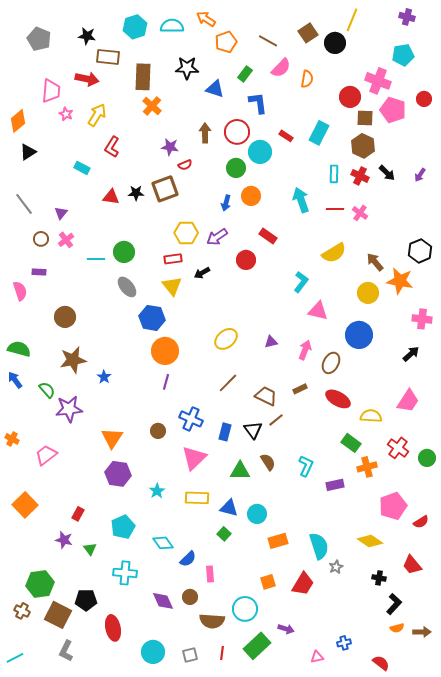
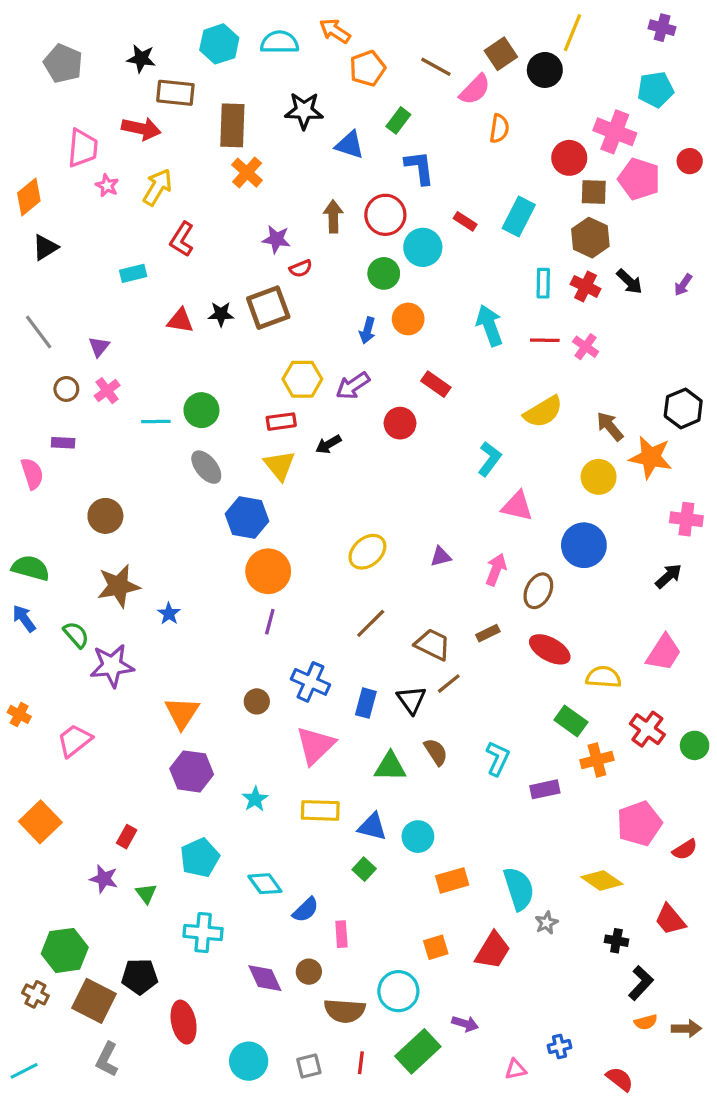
pink semicircle: (281, 68) -> (475, 90), moved
cyan rectangle: (82, 168) -> (133, 273), turned -42

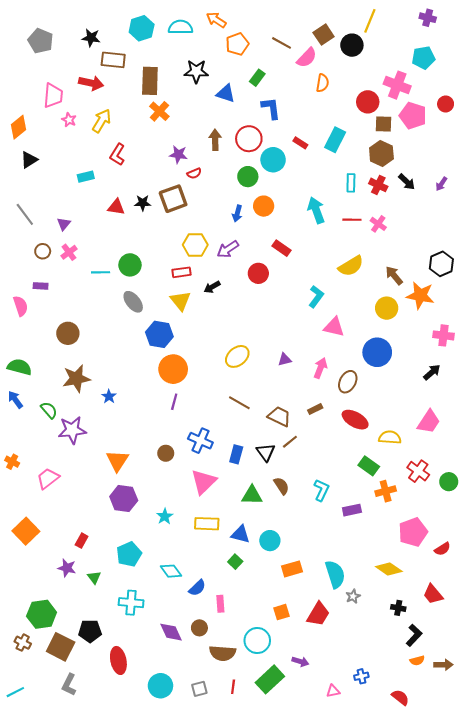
brown line: (371, 623) -> (239, 403), turned 75

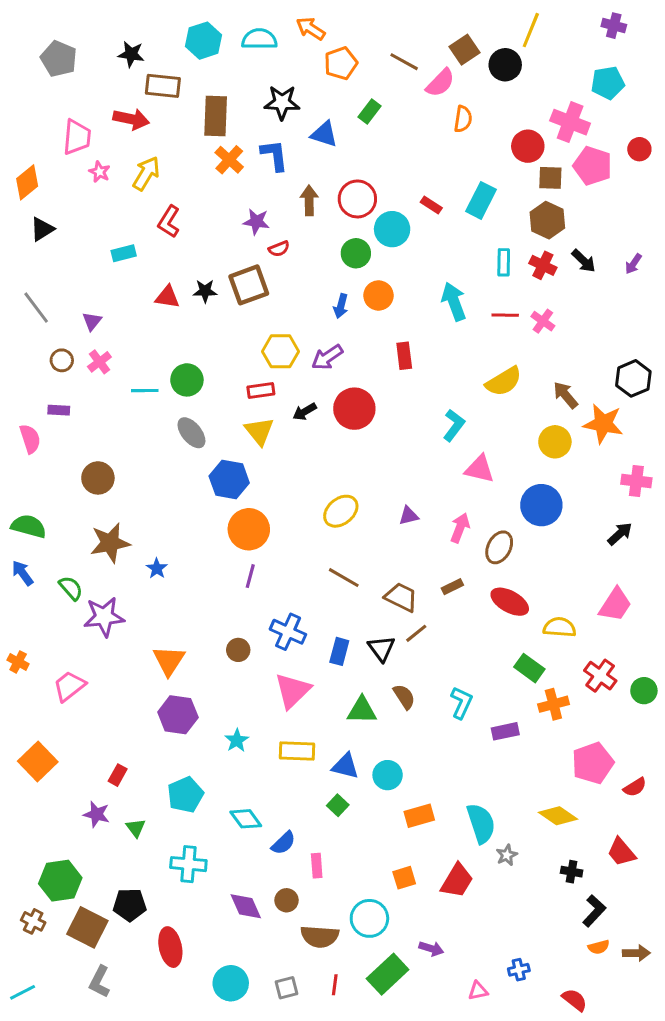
blue L-shape: (271, 108) -> (274, 155), moved
red rectangle: (281, 248) -> (404, 356), turned 48
red circle: (258, 273) -> (354, 409), moved, size x1.4

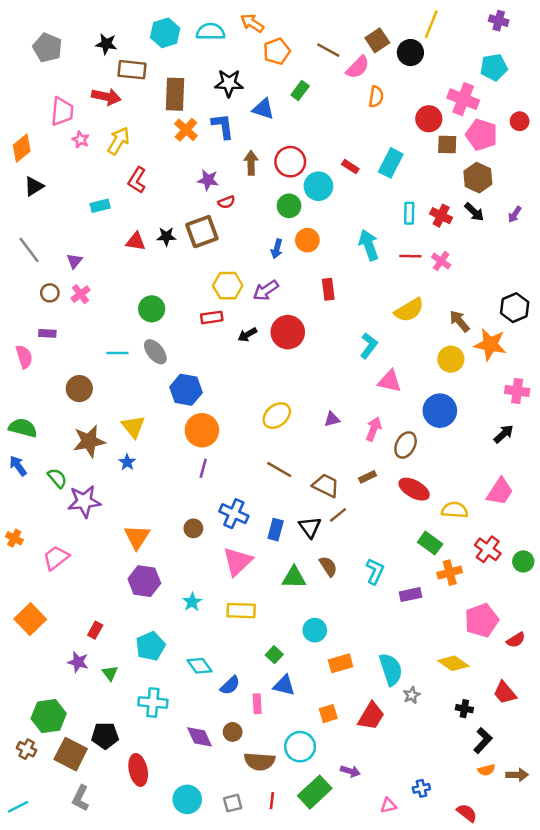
brown hexagon: (547, 220) -> (478, 178), moved
cyan line: (145, 391) -> (117, 353), moved
yellow triangle: (259, 431) -> (133, 427), moved
blue triangle: (345, 766) -> (284, 685), moved

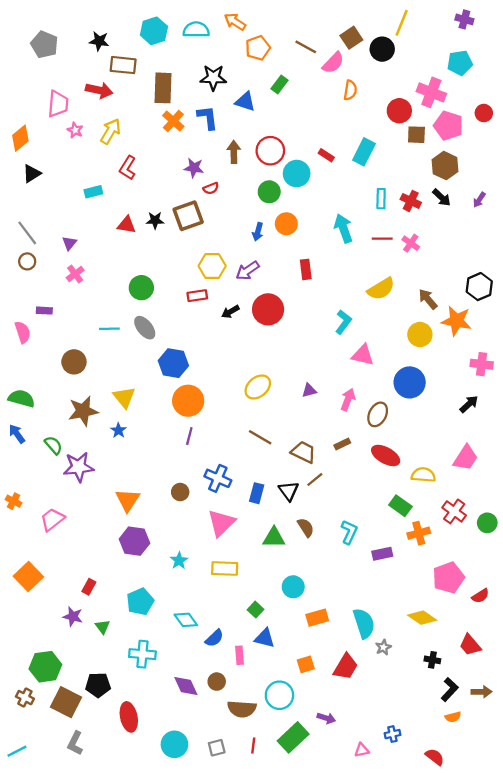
brown circle: (50, 293) -> (27, 261), moved
brown arrow: (517, 775) -> (482, 692), moved

